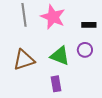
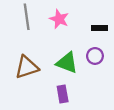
pink star: (53, 17) -> (59, 19), size x0.7

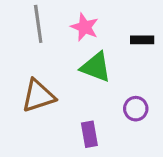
purple circle: (95, 56) -> (136, 109), moved
green triangle: (67, 63) -> (96, 67), moved

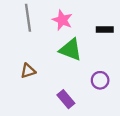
brown triangle: (38, 96) -> (28, 71), size x0.6
purple rectangle: (89, 134) -> (66, 99), turned -30

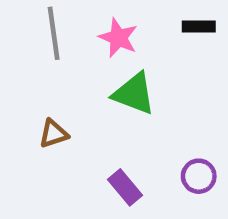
black rectangle: (105, 30) -> (199, 27), moved
purple circle: (100, 80) -> (199, 176), moved

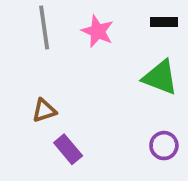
green triangle: (134, 94) -> (160, 77), moved
purple rectangle: (125, 187) -> (68, 149), moved

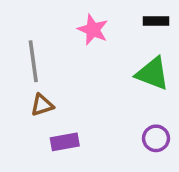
gray line: (44, 28) -> (33, 61), moved
purple rectangle: (68, 149) -> (65, 142), turned -60

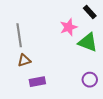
black rectangle: (156, 21) -> (90, 12), turned 48
pink star: (93, 30) -> (69, 27), moved, turned 30

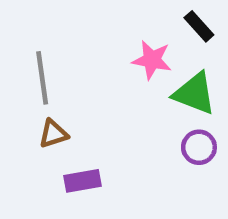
pink star: (69, 27) -> (152, 60), turned 30
purple circle: (90, 80) -> (199, 147), moved

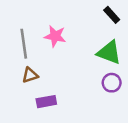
pink star: (152, 60) -> (55, 36), moved

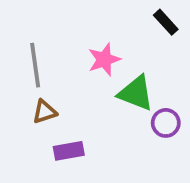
pink star: (55, 36) -> (104, 60), moved, turned -30
green triangle: (109, 53) -> (136, 93), moved

